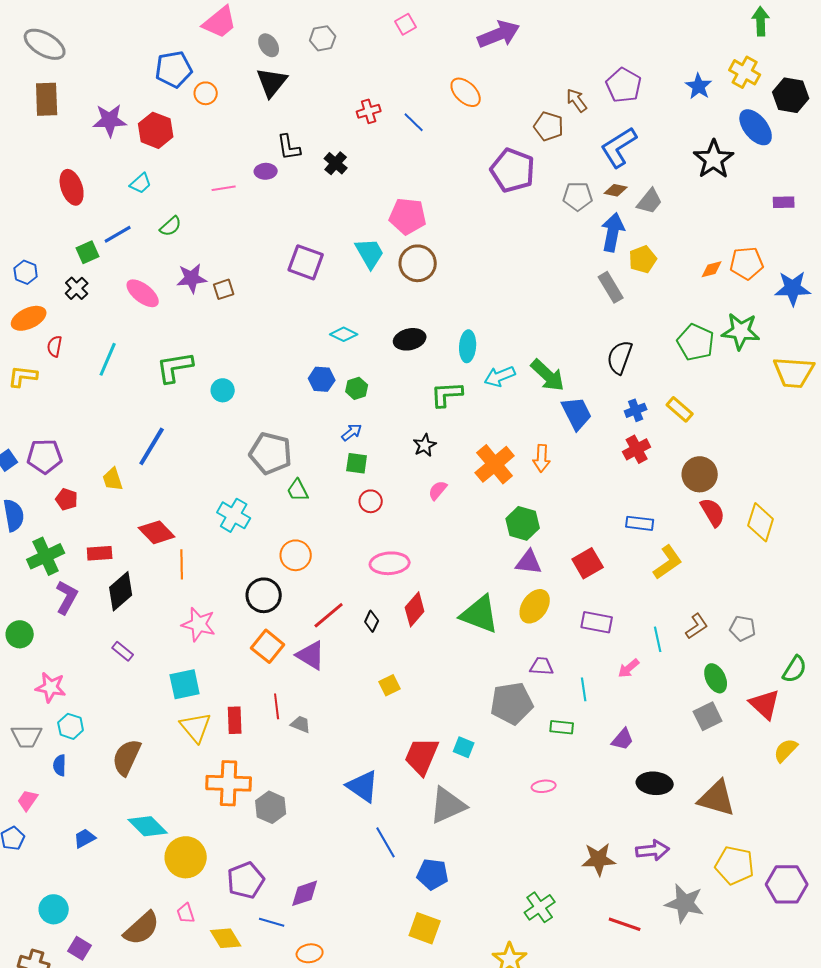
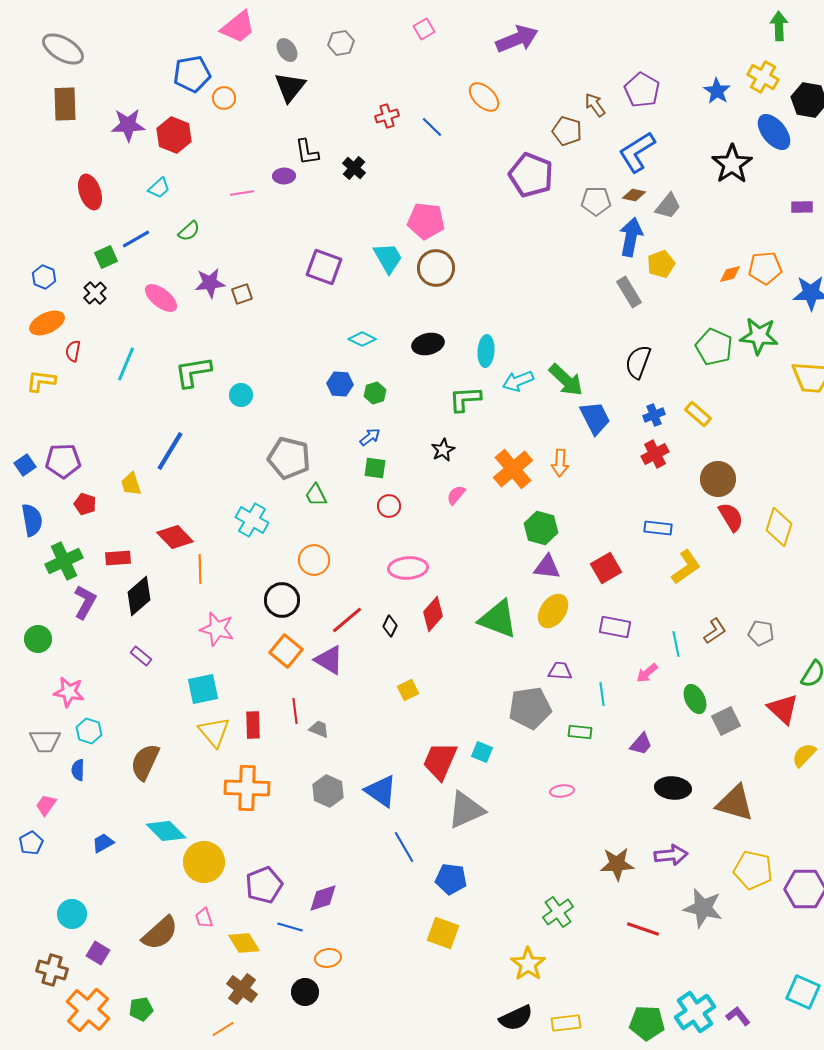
green ellipse: (716, 678) -> (695, 699), moved
gray hexagon: (271, 807) -> (328, 791), moved

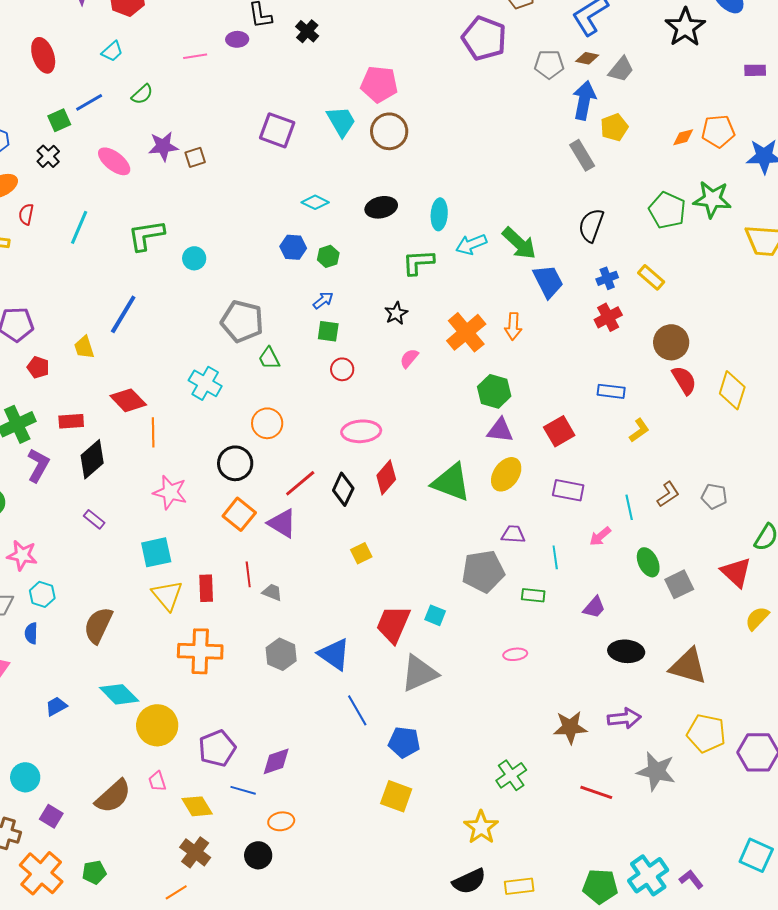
yellow L-shape: (686, 567) -> (639, 430), size x0.7
black diamond: (390, 626) -> (343, 489), size x1.5

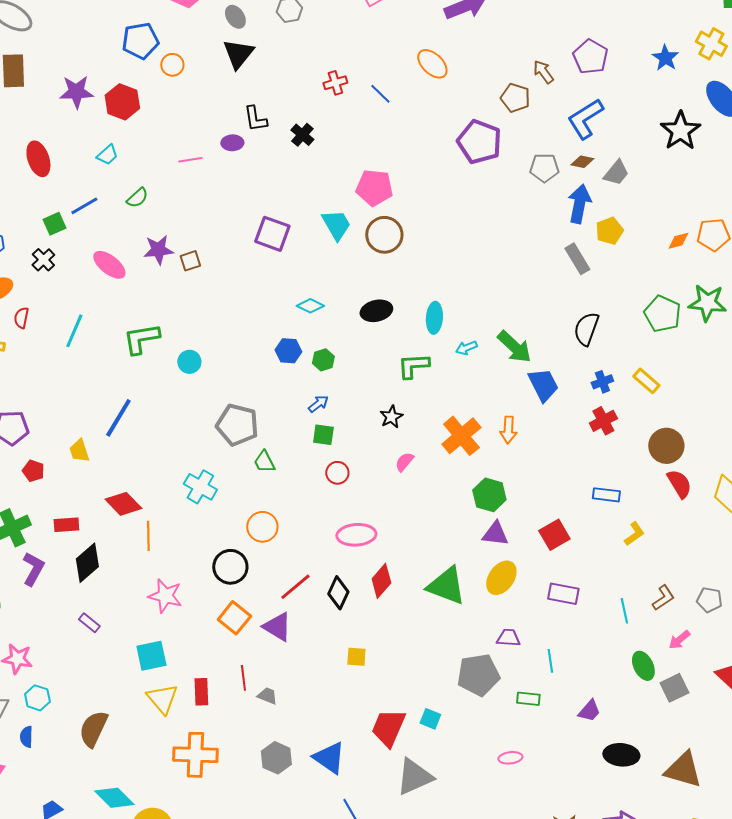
cyan arrow: (471, 244) -> (466, 348), size x0.7
pink arrow: (600, 536) -> (679, 640), moved
yellow square: (361, 553) -> (356, 657), turned 30

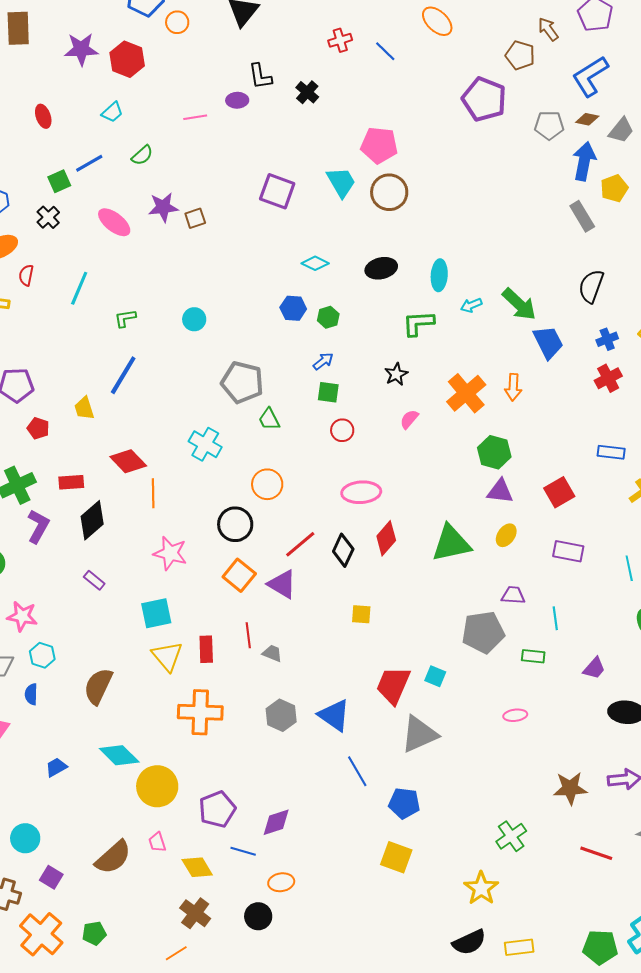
red ellipse: (38, 159) -> (43, 116), size x0.7
green L-shape: (141, 339) -> (125, 318), moved, size x0.6
yellow ellipse: (501, 578) -> (506, 535), size x0.7
green triangle: (446, 586) -> (451, 543), turned -33

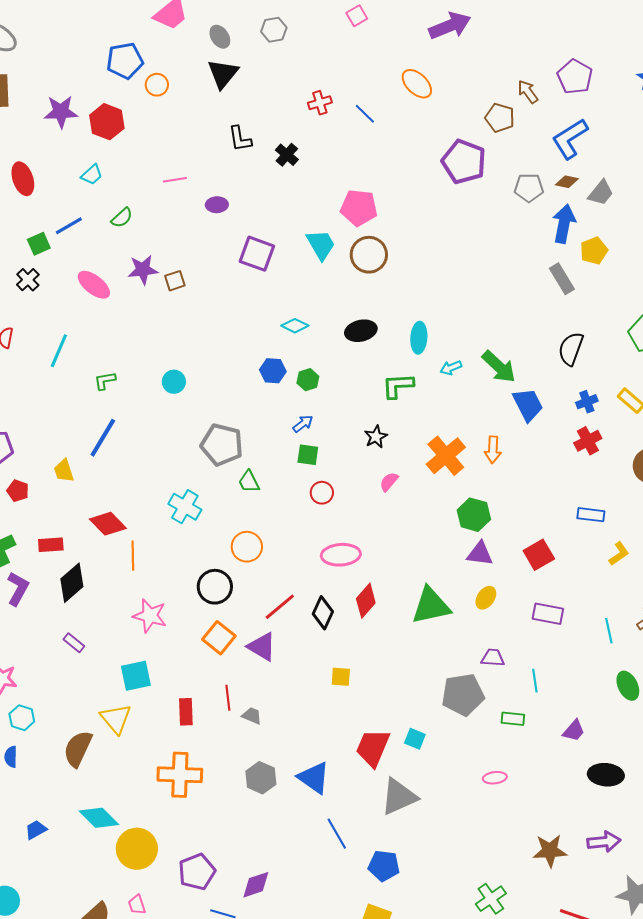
purple ellipse: (237, 100) -> (217, 205), moved
red ellipse: (43, 116) -> (23, 179), size x1.4
yellow triangle: (167, 656) -> (116, 719), moved

